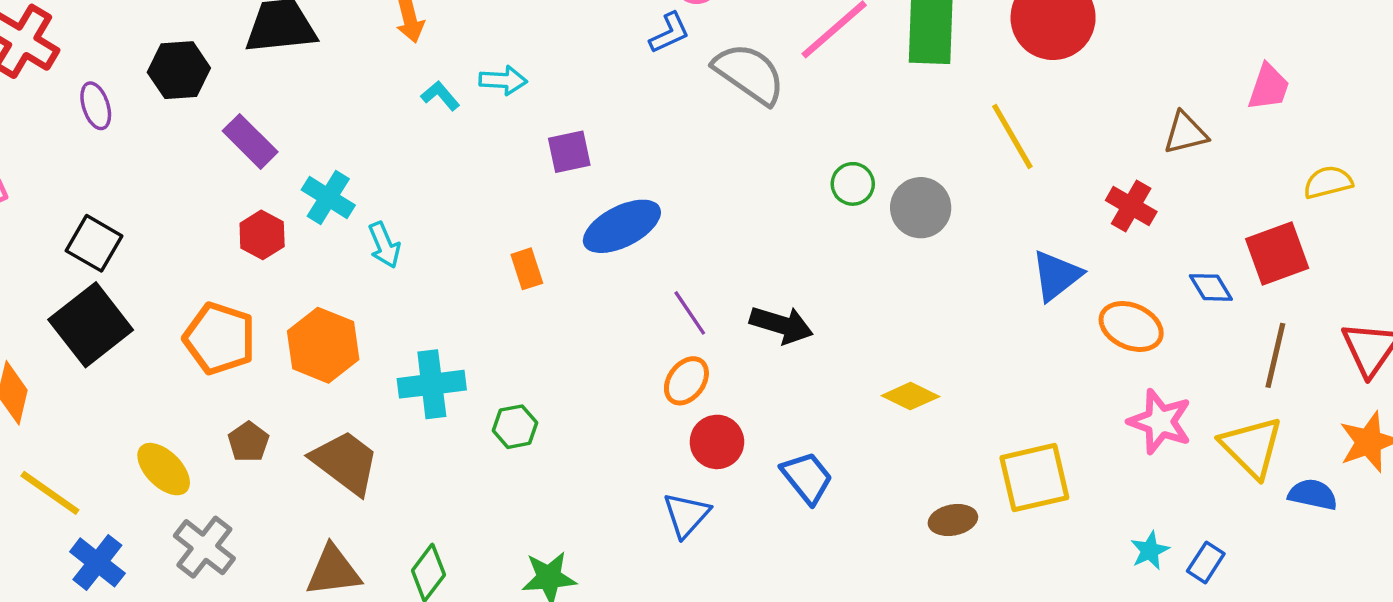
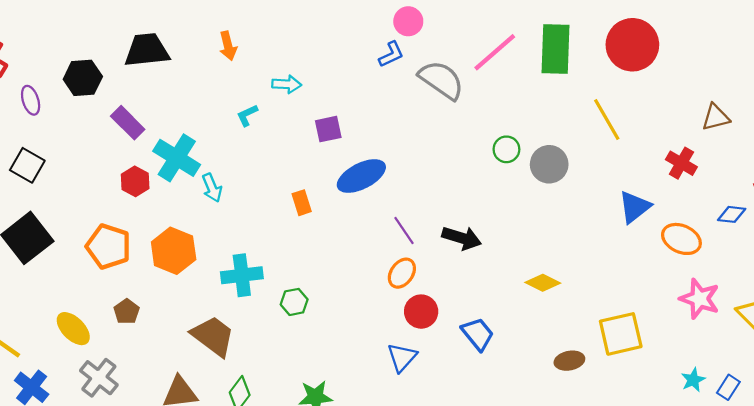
cyan L-shape: (440, 96) -> (247, 115), moved, turned -75
cyan cross: (328, 197) -> (177, 158), size x1.4
black square: (94, 243) -> (27, 165), moved
blue diamond: (1211, 287) -> (732, 214), turned -52
brown trapezoid: (345, 462) -> (213, 336), moved

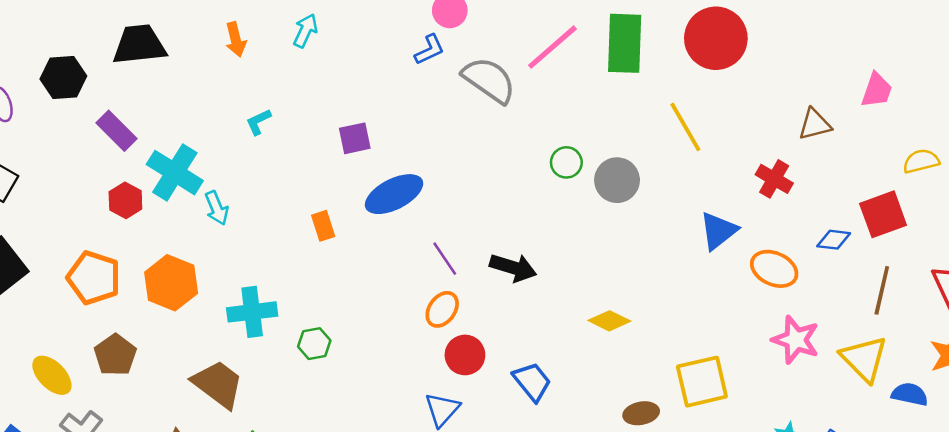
cyan arrow: (287, 84) -> (305, 31), moved, turned -68
brown pentagon: (127, 312) -> (115, 355), size x1.4

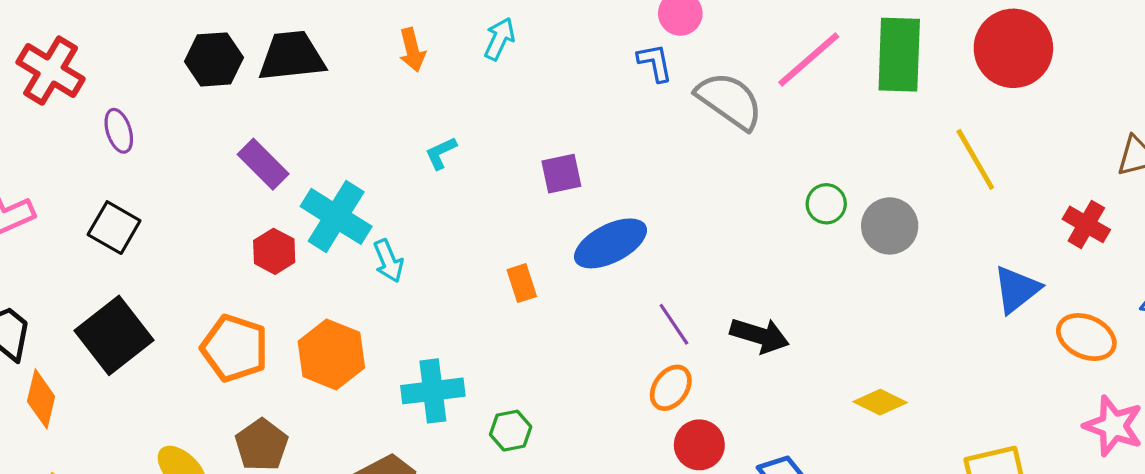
blue L-shape: (430, 50) -> (655, 63), turned -76
black hexagon: (63, 78) -> (214, 59), moved

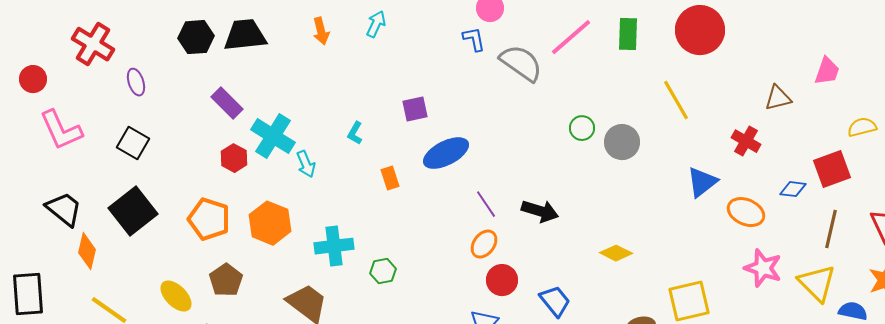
green rectangle: (899, 55) -> (628, 34), size x0.7
cyan L-shape: (441, 153) -> (355, 133), moved, turned -35

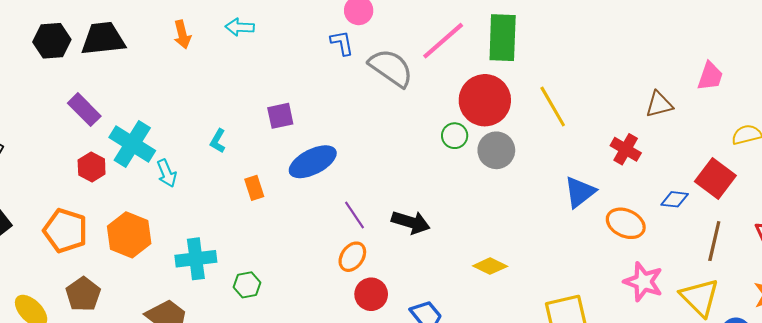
cyan arrow: (376, 24) -> (240, 27), turned -112
red circle: (700, 30) -> (485, 100), moved
green rectangle: (628, 34) -> (503, 38), size x1.4
red square: (832, 169) -> (715, 178), turned -33

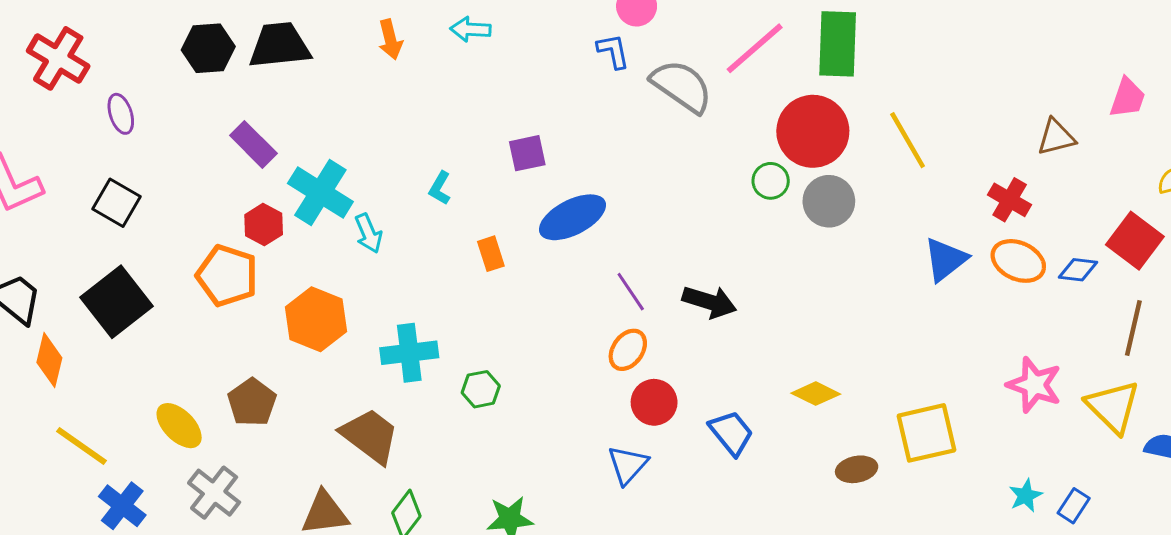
orange ellipse: (626, 223) -> (1018, 261), moved
orange pentagon: (65, 231) -> (227, 276), moved
yellow diamond: (490, 266) -> (816, 394), moved

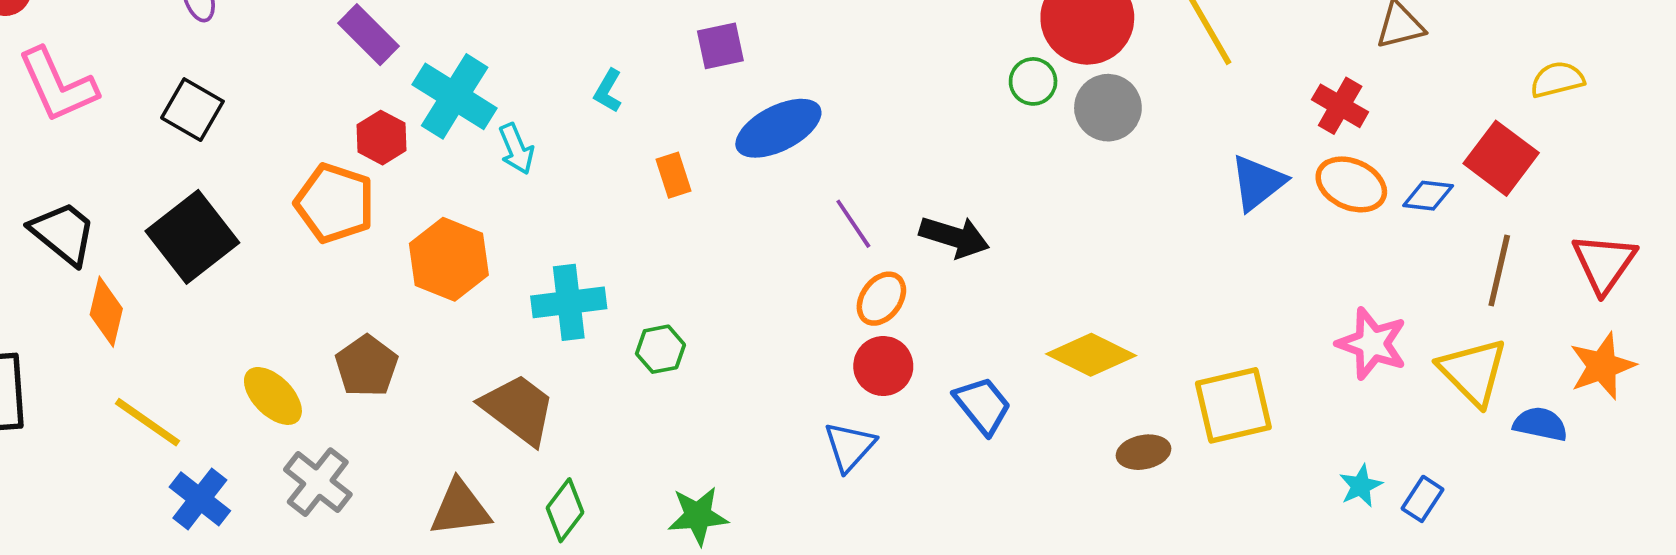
orange ellipse: (628, 350) -> (881, 299), moved
yellow diamond: (816, 394) -> (1091, 355), size x1.4

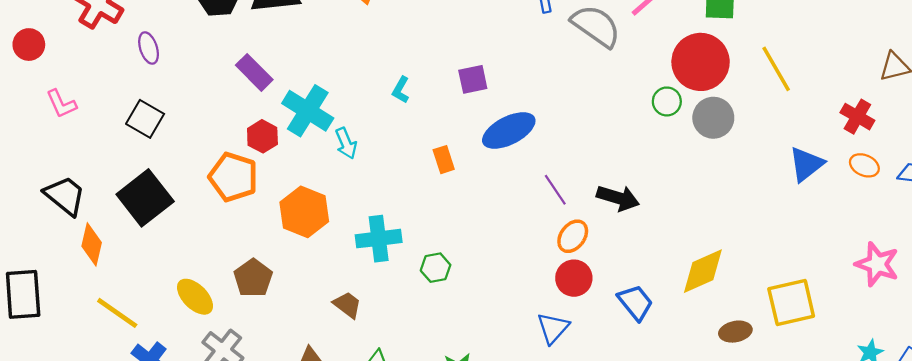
pink L-shape: (58, 85) -> (61, 104), size x0.6
cyan L-shape: (608, 91) -> (401, 90), moved
orange ellipse: (1351, 184) -> (864, 165), size x0.7
yellow diamond: (1091, 355) -> (703, 271), turned -50
brown trapezoid: (518, 409) -> (347, 305), size x0.6

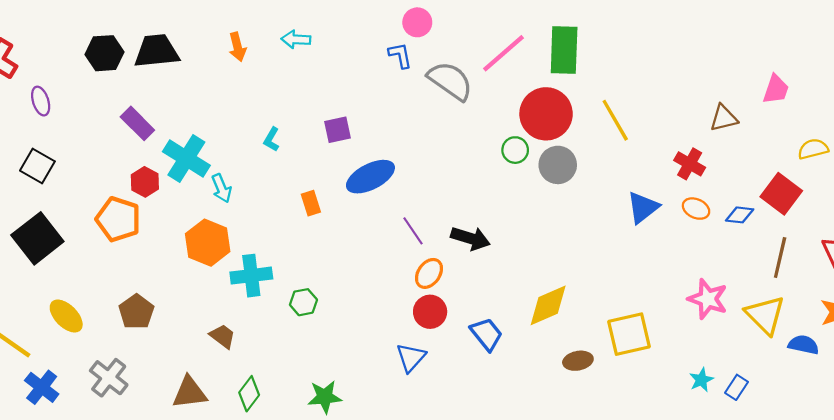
orange hexagon: (304, 212) -> (208, 243), moved
yellow ellipse: (195, 297) -> (66, 316), moved

